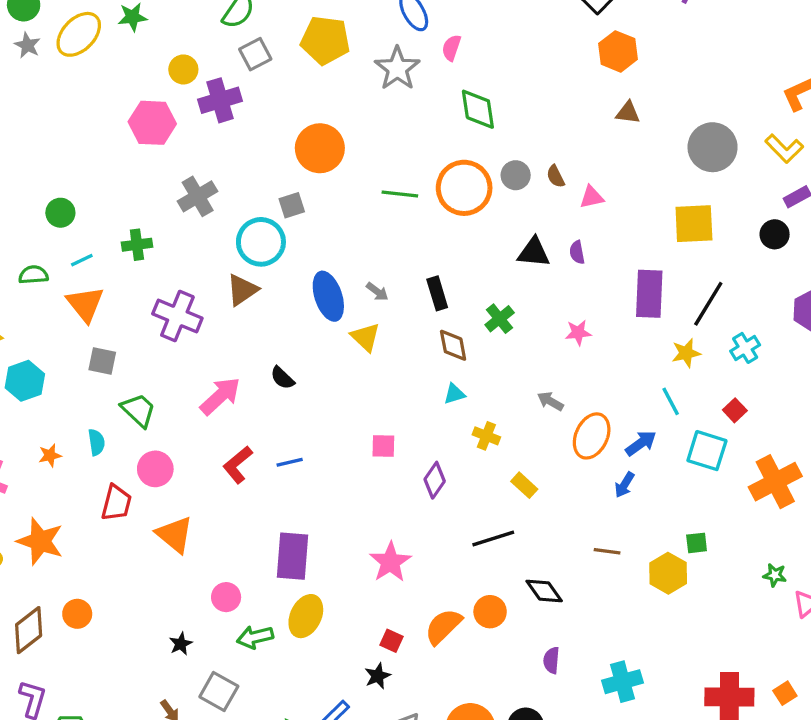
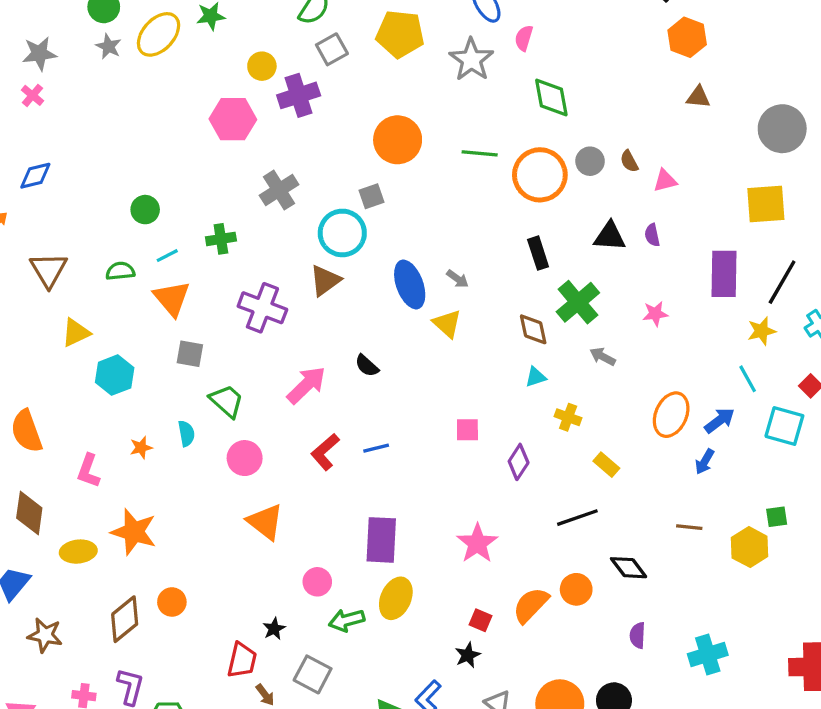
green line: (400, 194) -> (480, 153), moved
black rectangle: (437, 293) -> (538, 253), moved
green cross: (500, 319) -> (578, 302), size x1.5
gray arrow: (550, 401) -> (603, 357), moved
red trapezoid: (116, 503) -> (242, 660), moved

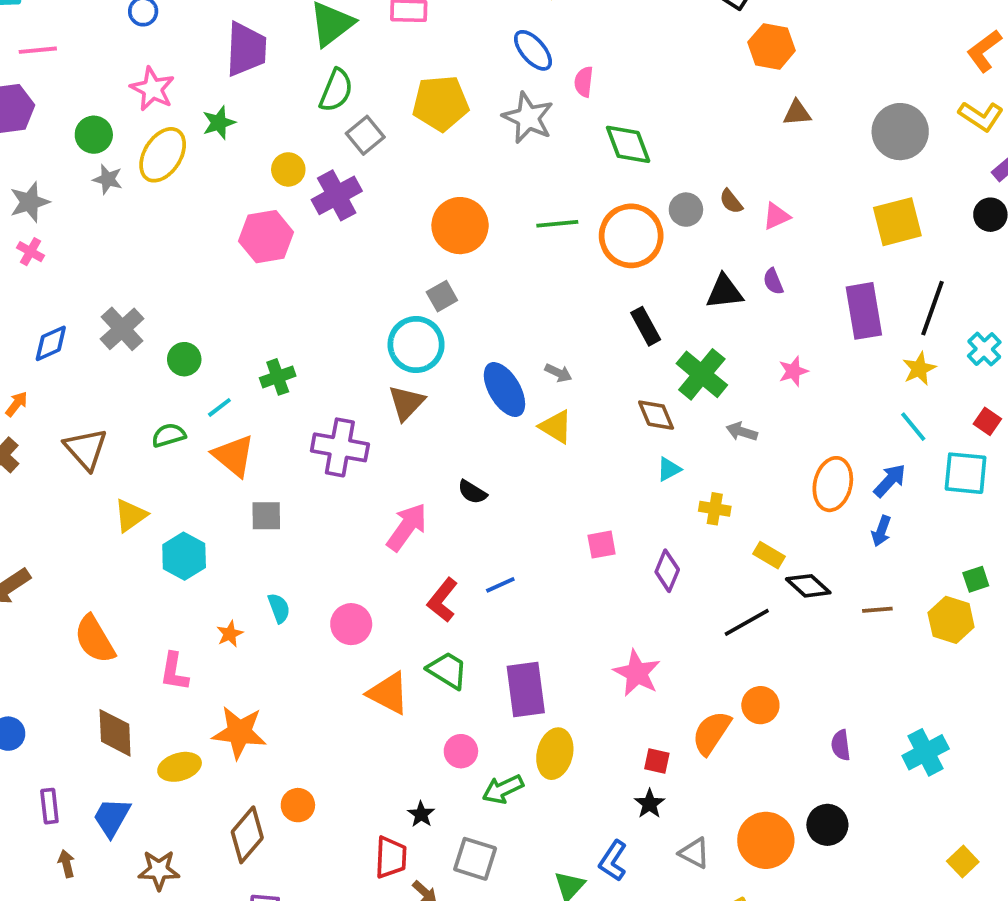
gray cross: (279, 190) -> (122, 329), moved
green trapezoid: (227, 401) -> (447, 670), moved
black diamond: (629, 568) -> (808, 586), moved

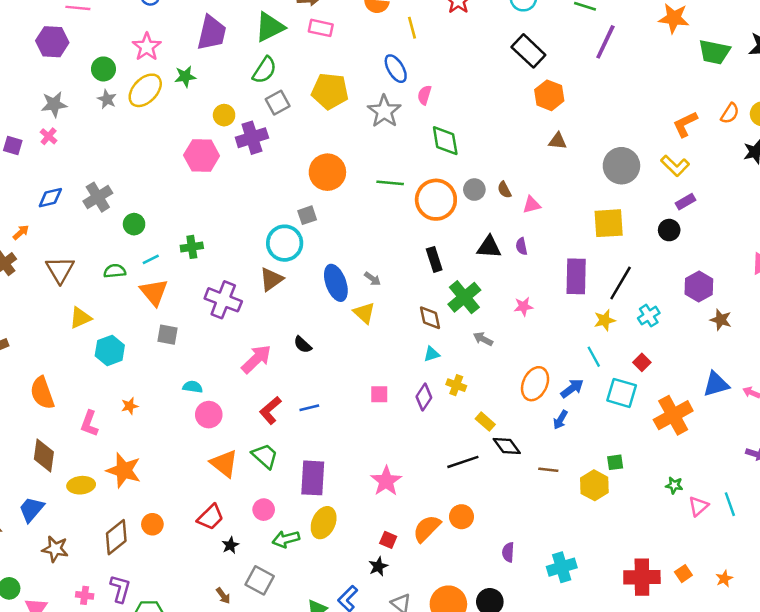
purple diamond: (667, 571) -> (424, 397), moved
cyan semicircle: (279, 608) -> (193, 387), moved, turned -72
red trapezoid: (391, 857) -> (210, 517), moved, turned 32

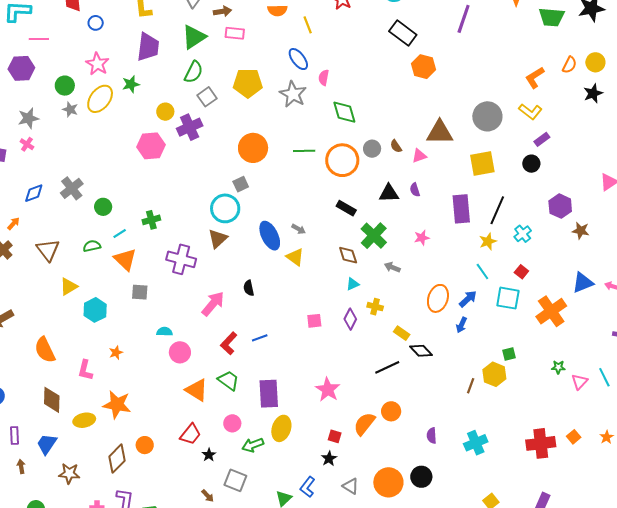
brown triangle: (558, 141) -> (440, 132), moved, size x1.8
black rectangle: (434, 259) -> (346, 208), turned -36
black semicircle: (303, 345) -> (249, 288), turned 42
brown line: (548, 470) -> (471, 386), moved, turned -70

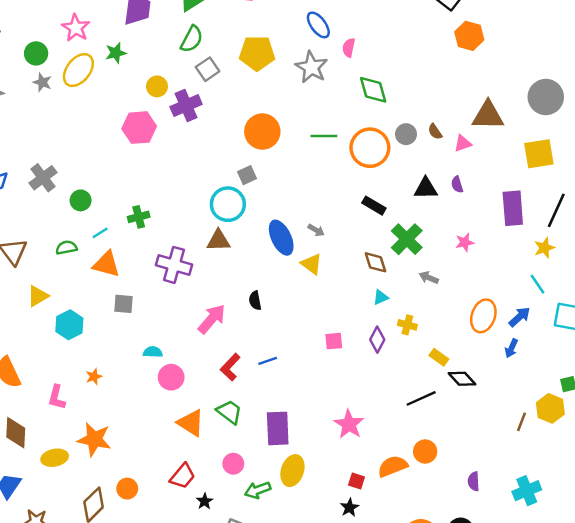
brown triangle: (218, 239) -> (218, 240), turned 40
orange triangle: (125, 259) -> (106, 264), turned -30
orange semicircle: (364, 424) -> (393, 466), turned 30

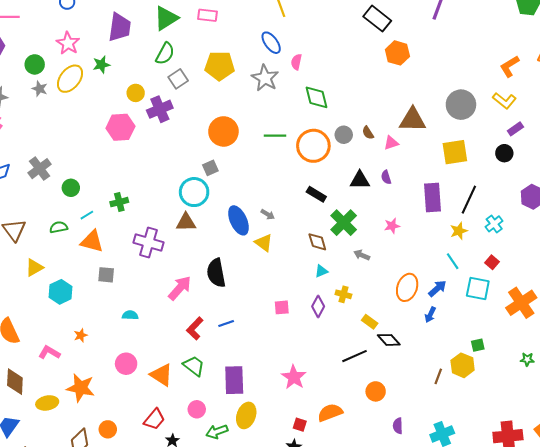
black semicircle: (255, 301) -> (216, 273), size x1.8
pink circle: (171, 377) -> (126, 364), moved
pink L-shape: (57, 397) -> (49, 352), turned 105
orange circle: (425, 451) -> (376, 391), moved

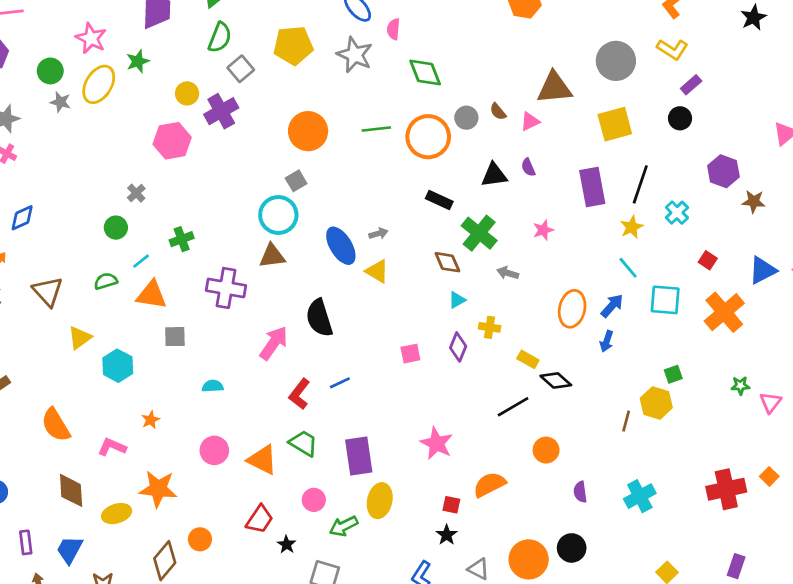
gray cross: (40, 169) -> (136, 193), moved, size x0.6
gray arrow: (268, 214) -> (378, 234), turned -40
red square: (492, 262) -> (708, 260), moved

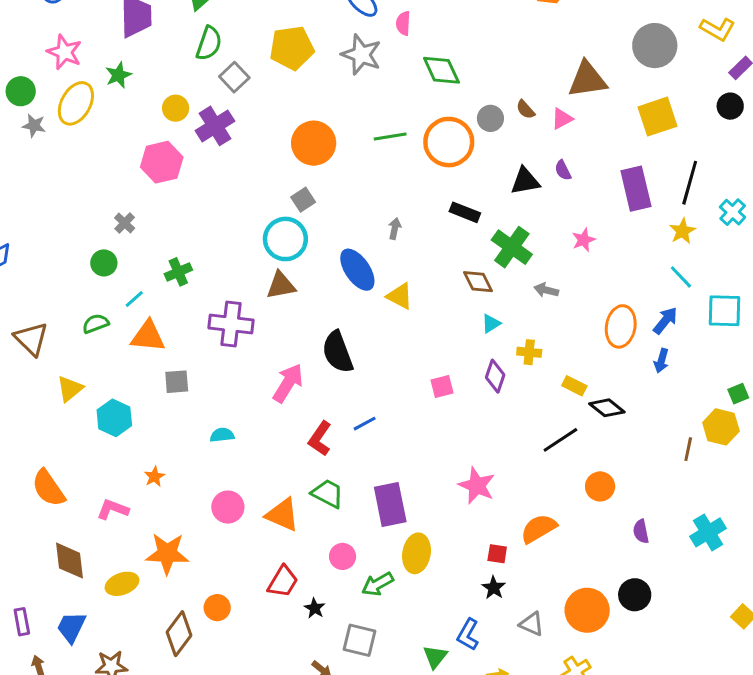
gray arrow: (378, 234) -> (395, 229), moved, turned -60

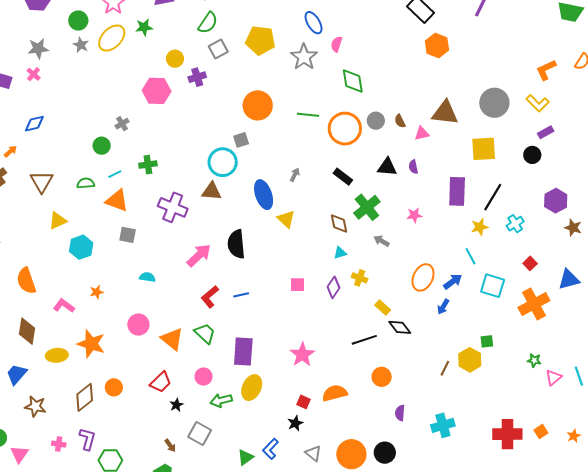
purple cross: (215, 126) -> (197, 77), size x0.7

